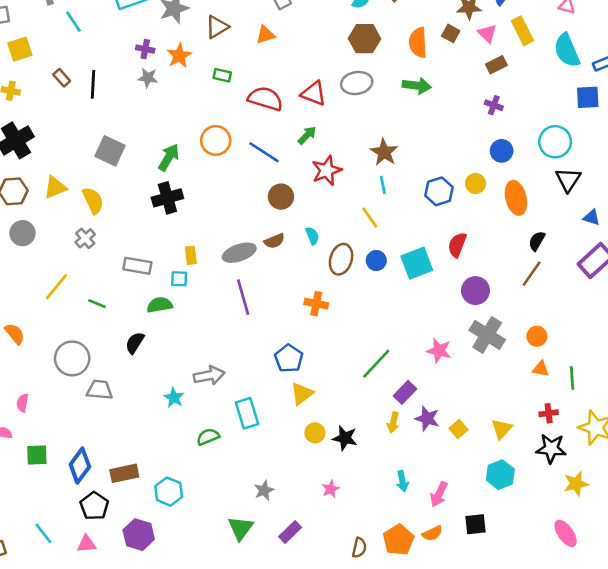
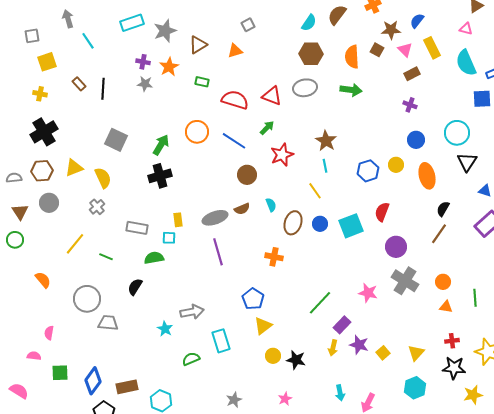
green line: (572, 378) -> (475, 298), moved

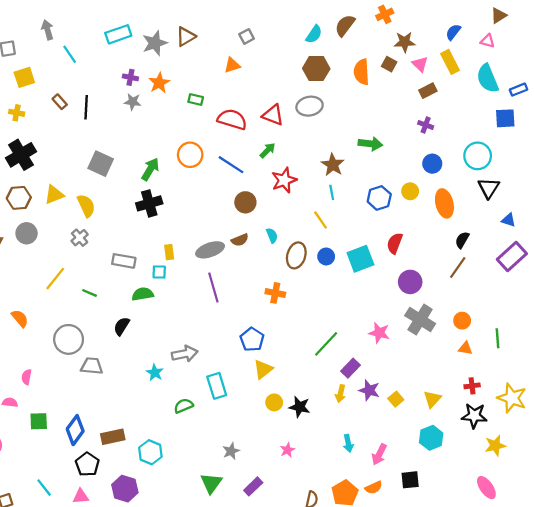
blue semicircle: (417, 21) -> (453, 32), moved
brown triangle: (198, 45) -> (186, 36), moved
green arrow: (351, 90) -> (370, 144), moved

